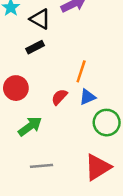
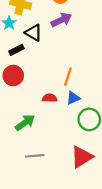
black rectangle: (35, 47) -> (16, 50), moved
red circle: (16, 88) -> (13, 76), moved
red semicircle: (59, 97) -> (50, 98), turned 48

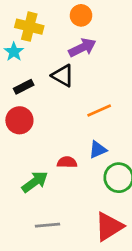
black triangle: (34, 33) -> (63, 76), moved
orange line: (68, 77) -> (99, 110), moved, turned 48
red semicircle: (50, 98) -> (67, 162), moved

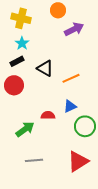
purple arrow: (82, 48) -> (74, 29), moved
cyan star: (14, 52) -> (22, 43), moved
black triangle: (63, 76) -> (45, 68), moved

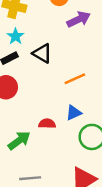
black triangle: (45, 68) -> (42, 53), moved

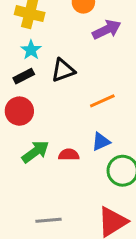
black triangle: (42, 53) -> (63, 70), turned -50
green arrow: (19, 141) -> (35, 152), moved

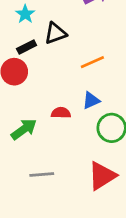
black rectangle: (24, 76) -> (27, 47), moved
green arrow: (35, 152) -> (24, 129), moved

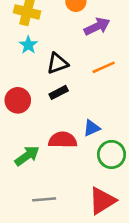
black rectangle: (27, 47) -> (59, 92), moved
orange line: (92, 62) -> (104, 67), moved
red semicircle: (61, 113) -> (63, 140), size x1.5

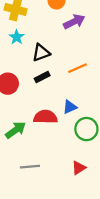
orange line: (104, 67) -> (78, 68), moved
red triangle: (102, 201) -> (79, 168), size x0.6

